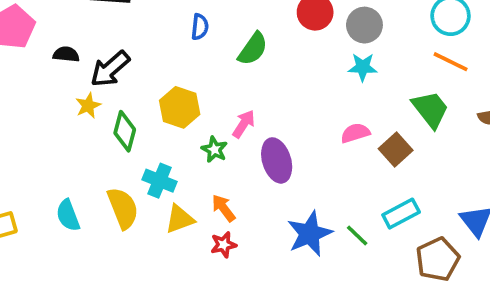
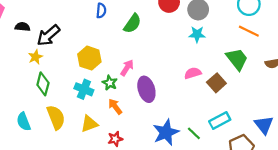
green diamond: (125, 131) -> (43, 84), moved
cyan cross: (159, 181) -> (84, 89), moved
orange arrow: (224, 208) -> (115, 107), moved

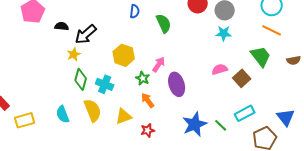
green semicircle: (132, 24) -> (164, 23), turned -60
cyan cross: (84, 89) -> (105, 84), moved

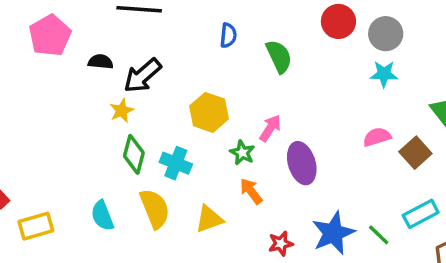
red star: (148, 130) -> (281, 244), moved

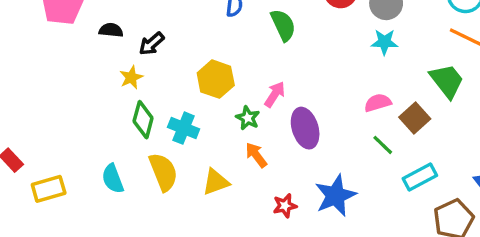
black arrow: (143, 76) -> (152, 44), size x0.7
green line: (379, 235) -> (383, 145), moved

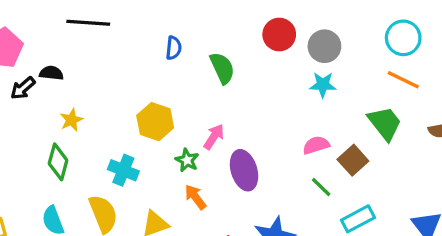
black arrow: (152, 44) -> (23, 88), moved
green diamond: (143, 120) -> (58, 162), moved

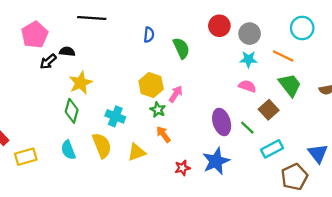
orange line: (403, 80) -> (283, 56), moved
yellow star: (71, 120) -> (81, 83), size x1.5
yellow hexagon: (155, 122) -> (151, 85), moved
pink semicircle: (316, 145) -> (247, 86), moved, turned 36
purple ellipse: (244, 170) -> (222, 122), moved

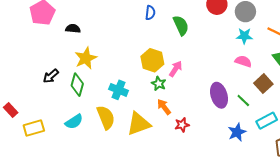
black arrow: (48, 62) -> (51, 76), moved
cyan semicircle: (68, 150) -> (74, 122), turned -102
yellow triangle: (137, 152) -> (139, 124), size x1.4
blue star: (216, 161) -> (237, 132), moved, size x0.7
red star: (182, 168) -> (182, 125), moved

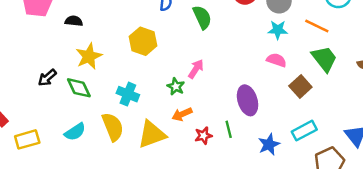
yellow hexagon: (152, 60) -> (143, 41), moved
green diamond: (77, 85) -> (79, 88), turned -40
green line: (243, 100) -> (229, 129), moved, turned 32
orange arrow: (164, 107) -> (182, 114), turned -77

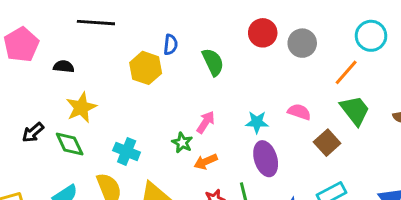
orange line: (317, 26) -> (346, 72), turned -75
cyan star: (278, 30) -> (257, 122), moved
yellow hexagon: (143, 41) -> (146, 68), moved
orange arrow: (182, 114) -> (206, 162), moved

